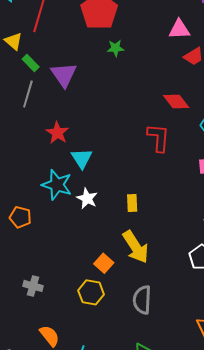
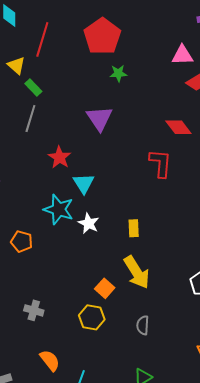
purple triangle: (64, 75) -> (99, 118), moved
gray semicircle: (142, 300) -> (143, 325), size x0.7

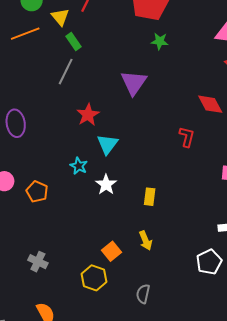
red L-shape: (161, 163) -> (187, 137), size x0.7
cyan star: (59, 209) -> (79, 166), size x0.6
yellow arrow: (137, 272) -> (146, 241), size x0.6

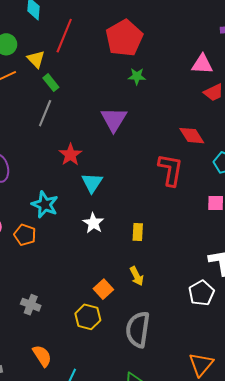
red L-shape: (187, 137) -> (170, 170), size x1.6
cyan star: (79, 166) -> (45, 205), moved, size x1.5
gray semicircle: (143, 294) -> (138, 329), size x1.8

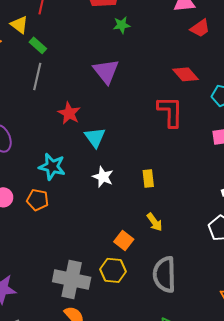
gray cross: (31, 305) -> (72, 279), moved, size x1.8

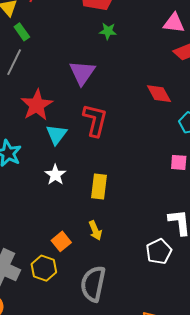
red L-shape: (170, 112) -> (95, 120), moved
red star: (69, 113) -> (37, 105), size x1.4
yellow rectangle: (148, 178) -> (99, 187), size x1.4

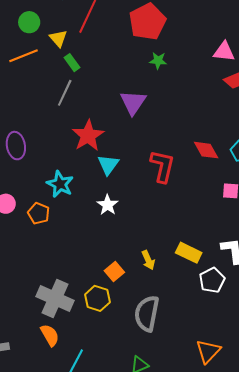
red diamond: (159, 94) -> (206, 150), moved
red L-shape: (95, 120) -> (162, 166), moved
yellow rectangle: (99, 187) -> (189, 253), moved, turned -70

